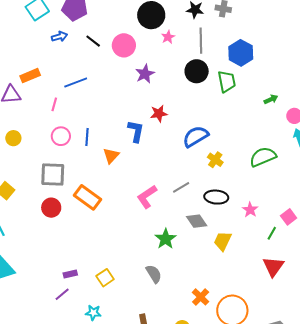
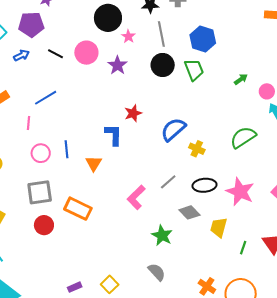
purple star: (145, 74) -> (117, 65), moved
pink star: (250, 210) -> (240, 192), size x1.8
green line: (272, 233) -> (243, 248), moved

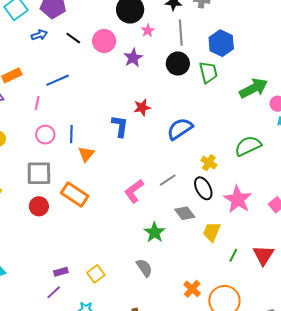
green arrow: (241, 79) -> (253, 88), size x2.0
yellow cross: (197, 149) -> (209, 163), moved
orange triangle: (94, 163) -> (86, 154), moved
black ellipse: (205, 185) -> (203, 188), turned 60

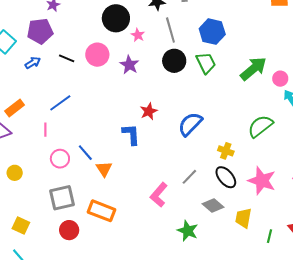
blue line: (71, 134) -> (85, 153), turned -30

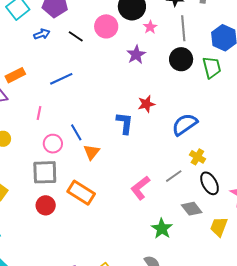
pink circle: (97, 55) -> (106, 26), moved
pink line: (45, 130) -> (39, 113), moved
yellow cross: (226, 151) -> (197, 157), moved
pink circle: (60, 159) -> (53, 144), moved

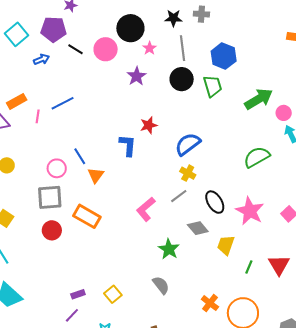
black line: (76, 36) -> (76, 49), moved
pink line: (39, 113) -> (38, 116), moved
yellow cross: (197, 157) -> (188, 173), moved

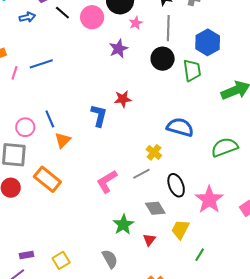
blue semicircle: (188, 144) -> (180, 127), moved, turned 44
red triangle: (279, 265) -> (149, 240), moved, size x0.6

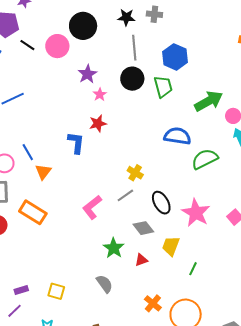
pink star: (136, 23) -> (100, 94), moved
blue semicircle: (180, 127) -> (177, 136), moved
red triangle: (149, 240) -> (141, 260), turned 40
yellow square: (61, 260) -> (56, 291), turned -36

